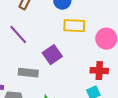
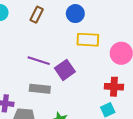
purple line: (18, 35) -> (39, 61), moved, turned -30

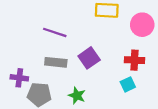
purple square: (65, 70) -> (89, 58), moved

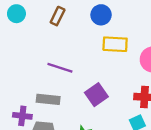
gray rectangle: (56, 62) -> (48, 99), moved

